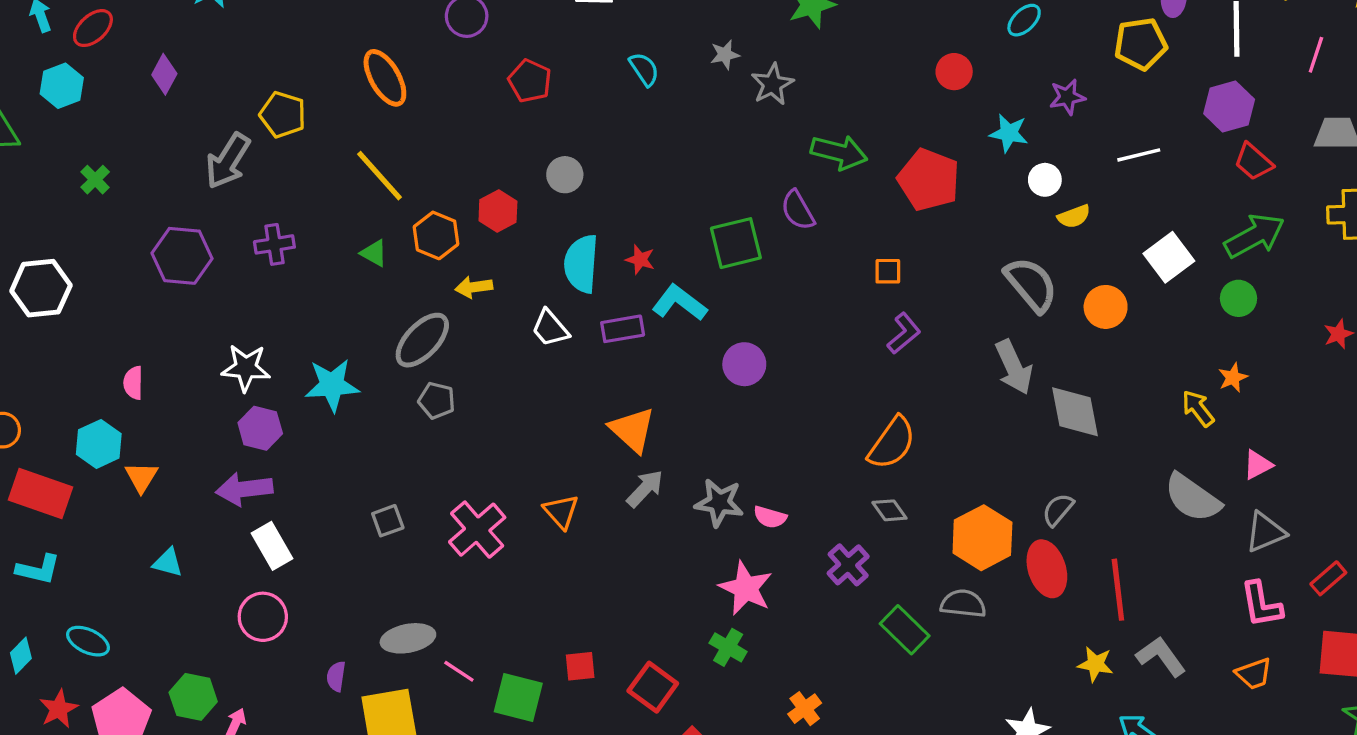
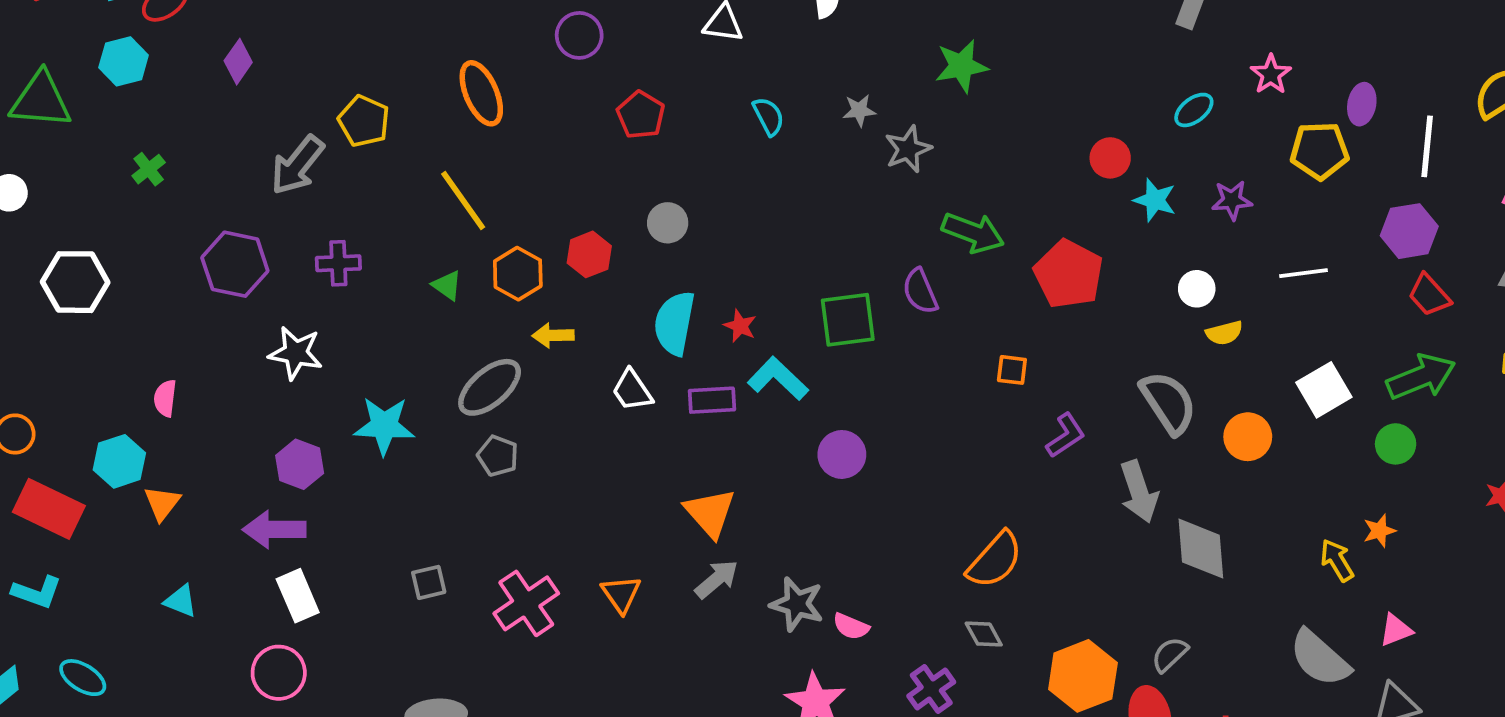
cyan star: (1009, 133) -> (1155, 200), moved
purple L-shape: (904, 333) -> (1066, 435), moved
white star: (246, 368) -> (296, 353), moved

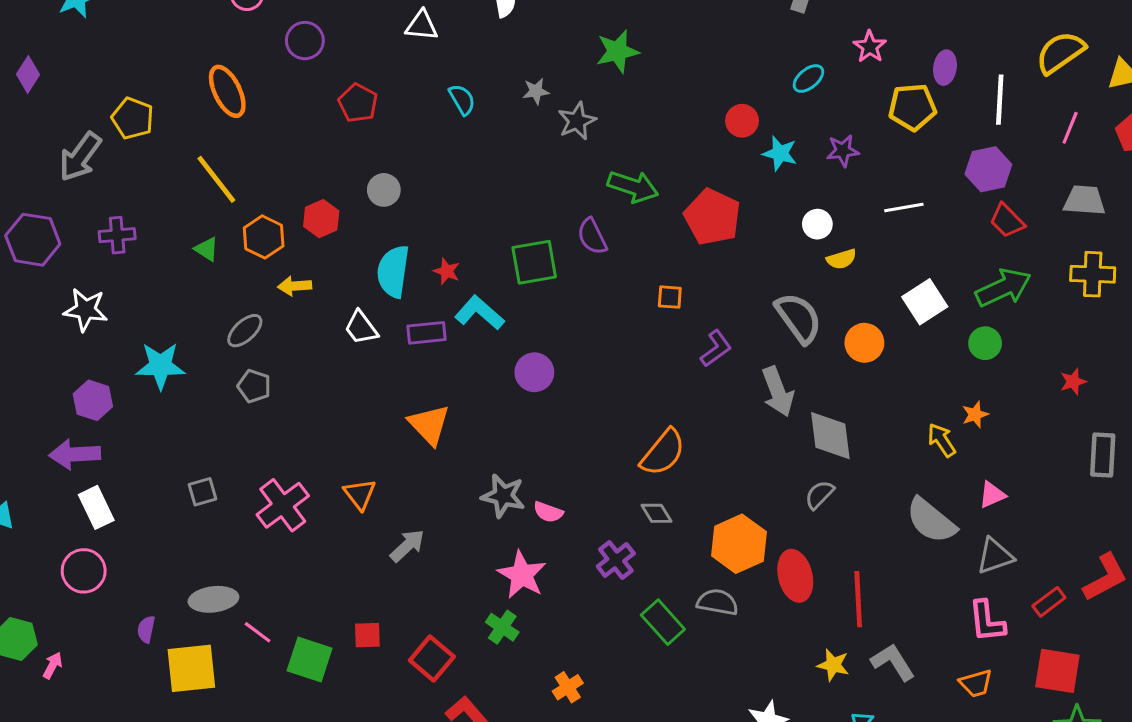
gray ellipse: (490, 387) -> (245, 331), size x0.7
gray arrow: (717, 579) -> (407, 546), moved
gray semicircle: (1170, 654) -> (820, 495), moved

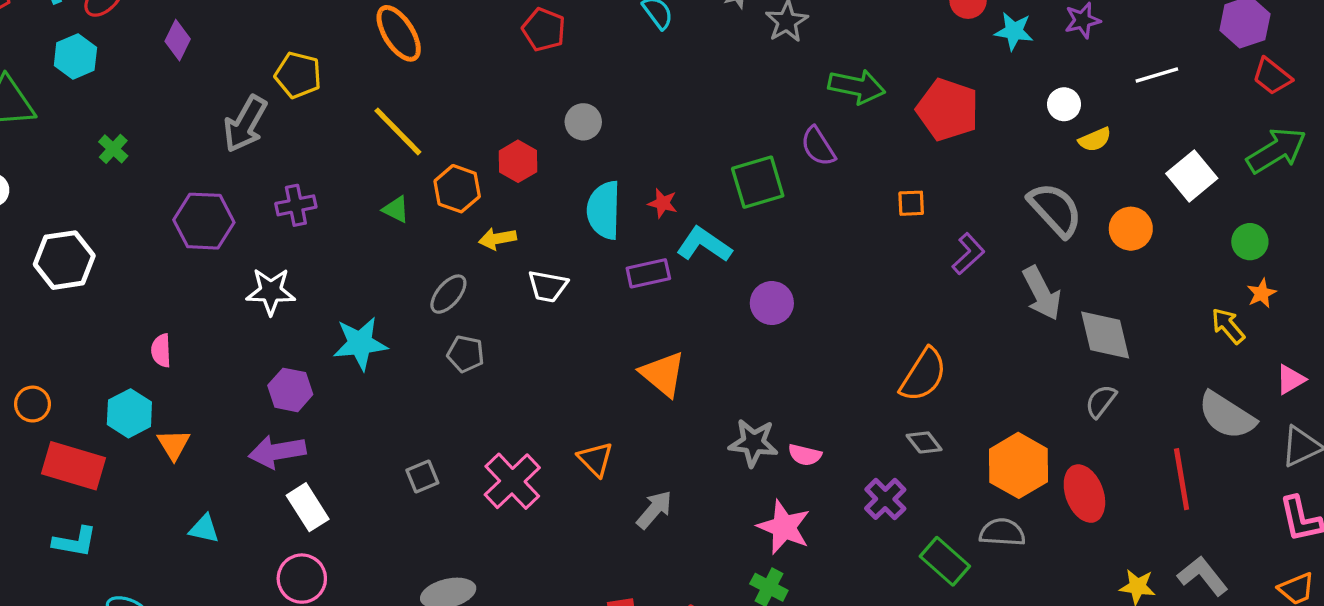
white trapezoid: (361, 328) -> (548, 286), moved, turned -36
green circle: (985, 343) -> (1250, 242), moved
red line: (858, 599) -> (1182, 479), moved

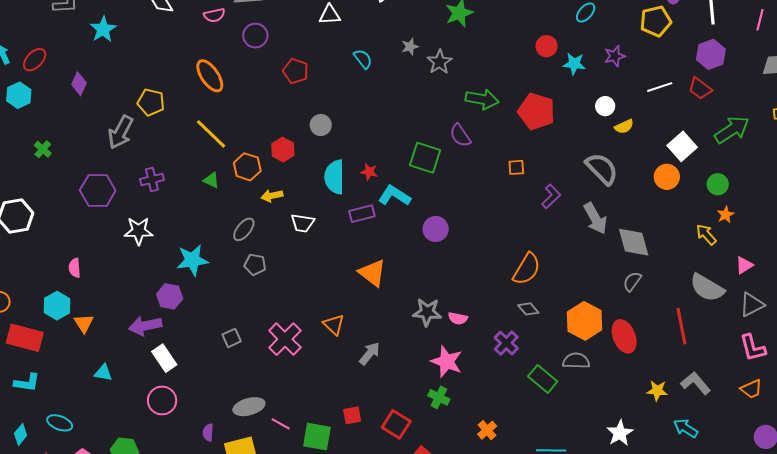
red trapezoid: (1272, 76) -> (700, 88), moved
green square: (758, 182) -> (425, 158), turned 36
orange circle: (1131, 229) -> (667, 177), moved
purple hexagon: (290, 390) -> (170, 296), moved

